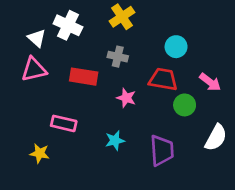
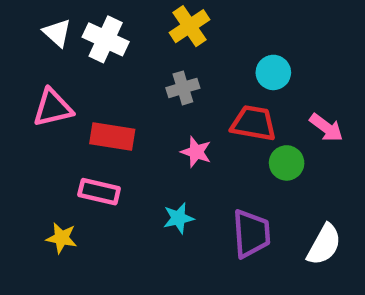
white triangle: (37, 38) -> (57, 33), moved
gray cross: (118, 57) -> (183, 88), turned -30
red rectangle: (84, 77) -> (112, 136), moved
white semicircle: (216, 138) -> (324, 245), moved

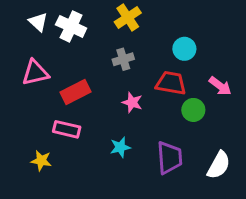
red rectangle: (112, 136) -> (76, 92), turned -36

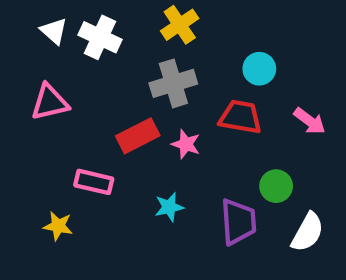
gray cross: (123, 59) -> (173, 83), size x1.5
red rectangle: (76, 92) -> (138, 136), moved
green circle: (193, 110) -> (276, 186), moved

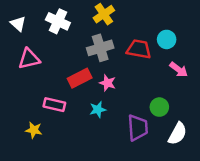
white triangle: (54, 31) -> (18, 24), moved
cyan circle: (259, 69) -> (167, 39), moved
red trapezoid: (240, 117) -> (139, 49), moved
cyan star: (169, 207) -> (98, 109), moved

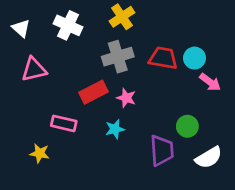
cyan circle: (167, 39) -> (194, 58), moved
white semicircle: (177, 134) -> (209, 158), turned 30

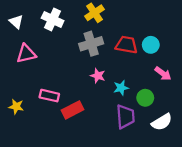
pink arrow: (210, 82) -> (163, 74), moved
red rectangle: (94, 92) -> (72, 110), moved
cyan star: (115, 129) -> (121, 88), moved
yellow star: (40, 153) -> (16, 107), moved

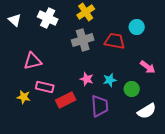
cyan circle: (151, 45) -> (137, 27), moved
pink triangle: (26, 54) -> (33, 61), moved
pink star: (98, 76) -> (87, 79), moved
yellow star: (16, 107) -> (24, 97), moved
purple trapezoid: (125, 117) -> (100, 106), moved

